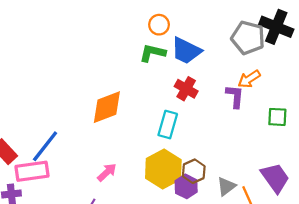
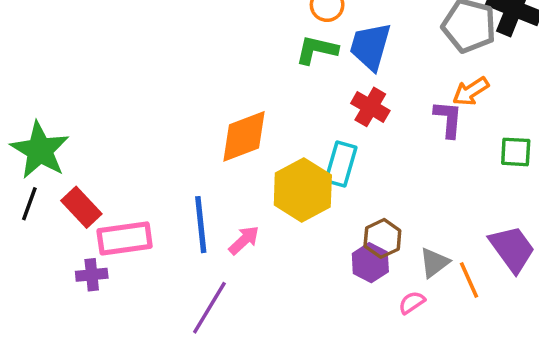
blue trapezoid: (186, 51) -> (370, 46), turned 80
blue line: (45, 146) -> (201, 225), moved, turned -44
yellow hexagon: (163, 169) -> (303, 190), moved

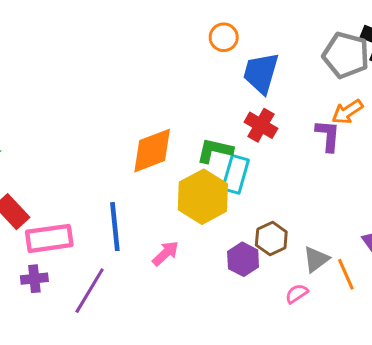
green L-shape: (317, 50) -> (215, 151), moved
pink arrow: (244, 240) -> (166, 253), moved
purple hexagon: (370, 263) -> (243, 259), moved
purple cross: (92, 275) -> (34, 279), moved
purple line: (209, 308) -> (90, 291), moved

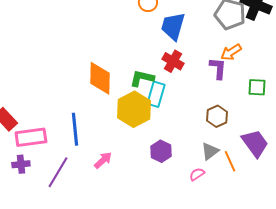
orange diamond: (152, 151) -> (100, 78), turned -68
brown hexagon: (271, 238) -> (217, 116), moved
pink arrow: (166, 253) -> (103, 160), moved

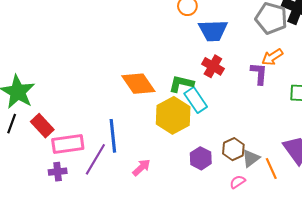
blue trapezoid: (173, 26) -> (213, 31), turned -108
orange diamond: (100, 78) -> (138, 84), turned -36
cyan rectangle: (156, 94) -> (196, 100), turned -50
brown hexagon: (217, 116) -> (233, 149), moved
purple line: (58, 172) -> (95, 159), moved

